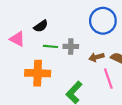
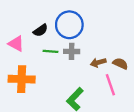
blue circle: (103, 21) -> (69, 25), moved
orange cross: (38, 73) -> (22, 79), moved

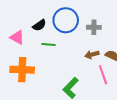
gray cross: (72, 51) -> (94, 27), moved

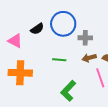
gray cross: (94, 27) -> (85, 38), moved
green line: (48, 44) -> (59, 60), moved

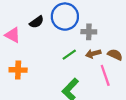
green line: (59, 60) -> (69, 55), moved, turned -40
orange cross: (20, 73) -> (18, 70), size x0.7

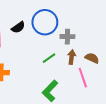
brown arrow: (93, 54) -> (72, 57), turned 112

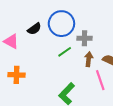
green line: (49, 58) -> (65, 52), moved

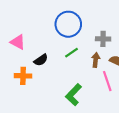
black semicircle: (34, 29) -> (41, 60), moved
gray cross: (84, 38) -> (103, 39), moved

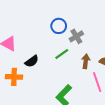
blue circle: (68, 24) -> (59, 26), size x0.6
gray cross: (103, 39) -> (76, 36), moved, turned -32

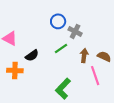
gray cross: (76, 36) -> (75, 31), turned -32

